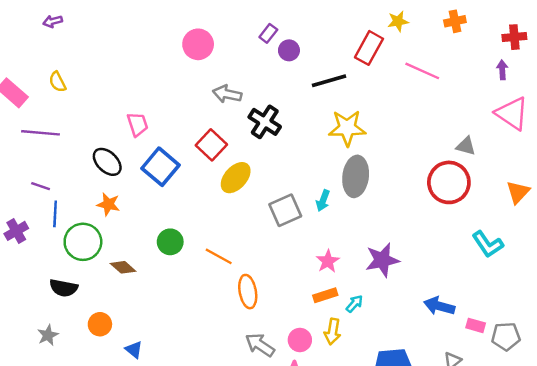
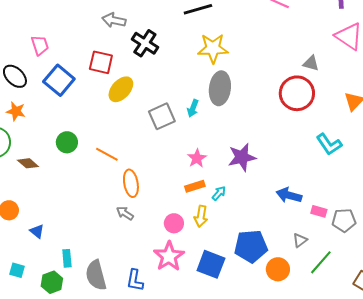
red square: (211, 145) -> (101, 62), turned -30
gray arrow: (260, 345) -> (125, 213), moved, size x0.7

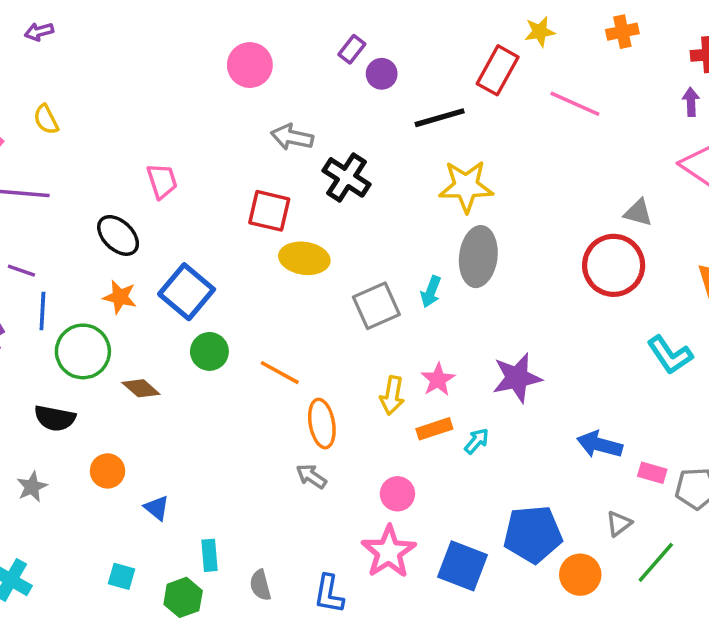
blue square: (59, 80) -> (187, 292), moved
yellow ellipse: (121, 89) -> (304, 258), turned 56
yellow arrow: (201, 216) -> (392, 395), moved
gray semicircle: (96, 275) -> (260, 585), size x0.6

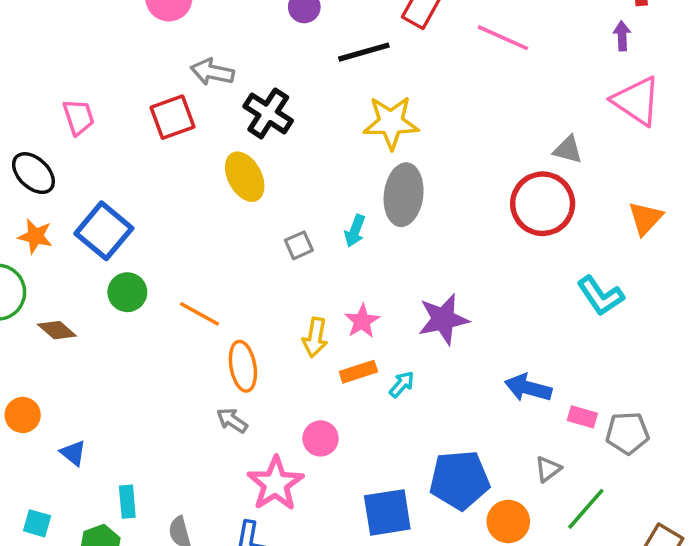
red square: (269, 211) -> (172, 117), moved, turned -33
yellow ellipse: (304, 258) -> (245, 177), moved, turned 54
gray square: (376, 306) -> (299, 245), size x0.6
pink star: (389, 552) -> (275, 484), moved
blue square: (462, 566) -> (387, 512), turned -30

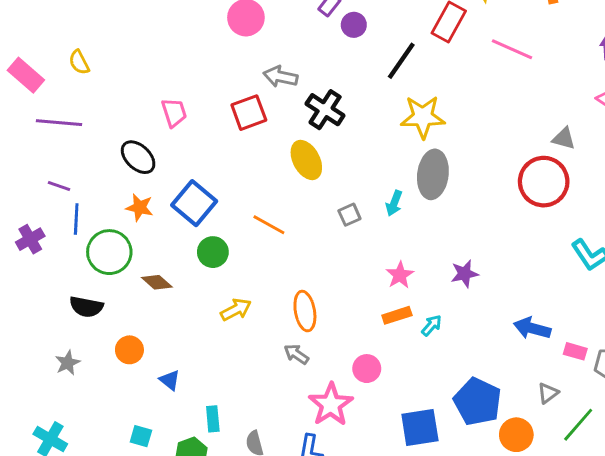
black line: (364, 52) -> (401, 61), turned -39
orange line: (200, 314) -> (269, 225), moved
purple star: (443, 319) -> (465, 274), size x0.7
yellow arrow: (315, 337) -> (236, 310), moved, turned -128
blue pentagon: (460, 480) -> (477, 402), turned 30

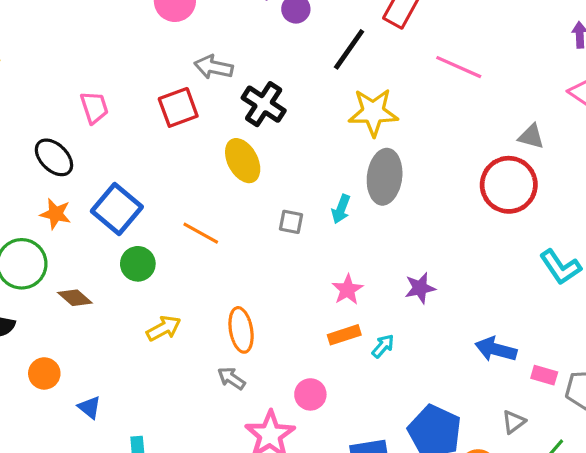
pink line: (512, 49) -> (459, 67), moved
gray square: (349, 215) -> (291, 222), turned 35

